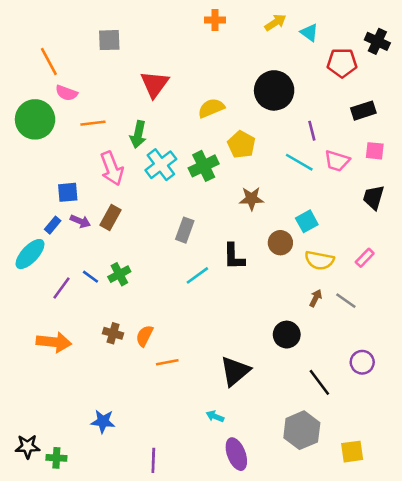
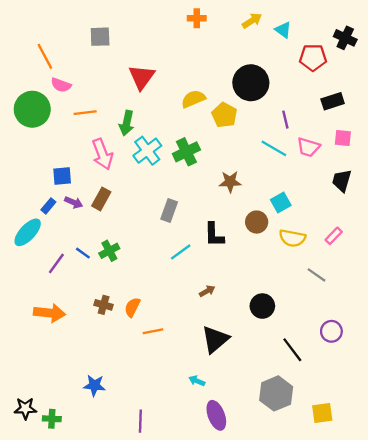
yellow pentagon: (241, 145) -> (224, 115), moved
brown arrow: (316, 298) -> (207, 291), moved, turned 35

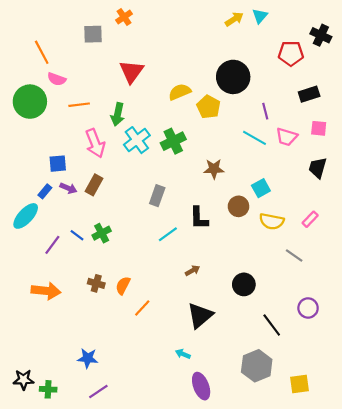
orange cross: (197, 18) -> (124, 17), moved, turned -35
cyan triangle: (283, 30) -> (260, 16), moved, turned 35
orange line: (153, 331) -> (142, 308), turned -36
purple line: (140, 421) -> (98, 391), moved, turned 54

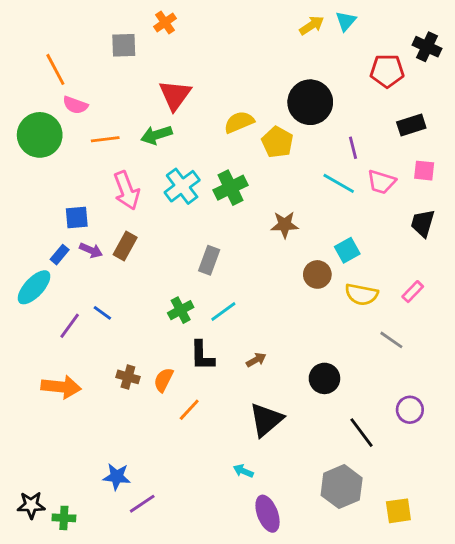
green arrow: (118, 114) -> (156, 135), moved, turned 60
black L-shape: (199, 218) -> (202, 356), moved
green cross: (102, 233) -> (181, 310), moved
purple line: (98, 391) -> (142, 504), moved

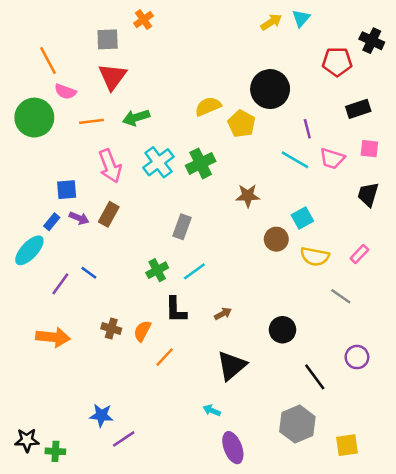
red triangle: (175, 95) -> (113, 77), moved

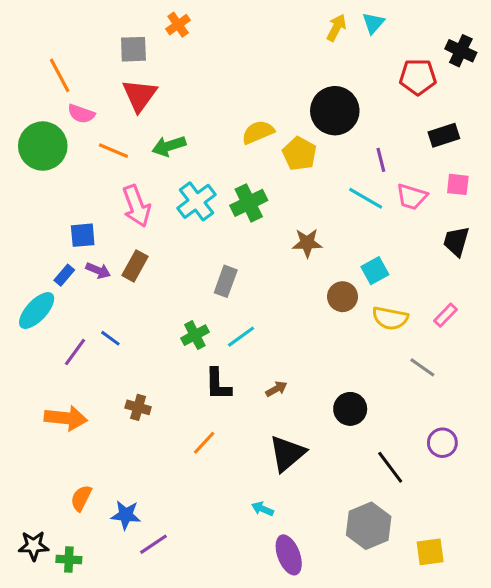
yellow arrow: (271, 22) -> (336, 28), turned -30
orange line: (91, 121) -> (113, 151), turned 30
orange semicircle: (142, 331) -> (81, 498), moved

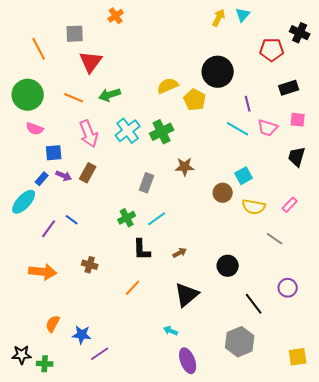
gray square: (133, 49) -> (75, 34), moved
pink semicircle: (81, 114) -> (35, 129), moved
brown star: (307, 243) -> (185, 167), moved
yellow square: (430, 552) -> (298, 357), moved

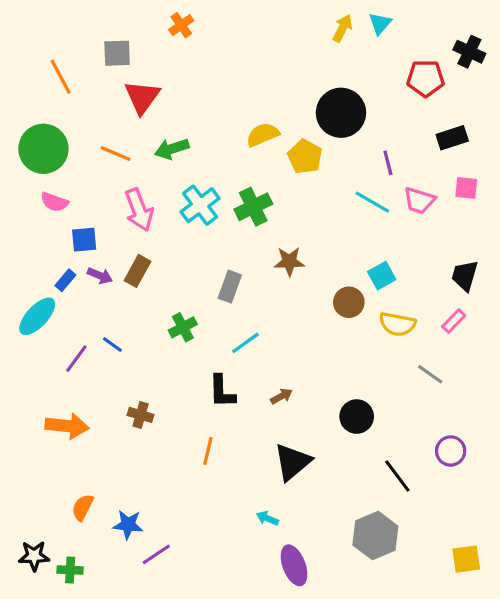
black trapezoid: (297, 157) -> (465, 276), moved
green cross: (127, 218) -> (183, 327), moved
orange line: (133, 288) -> (208, 451), turned -30

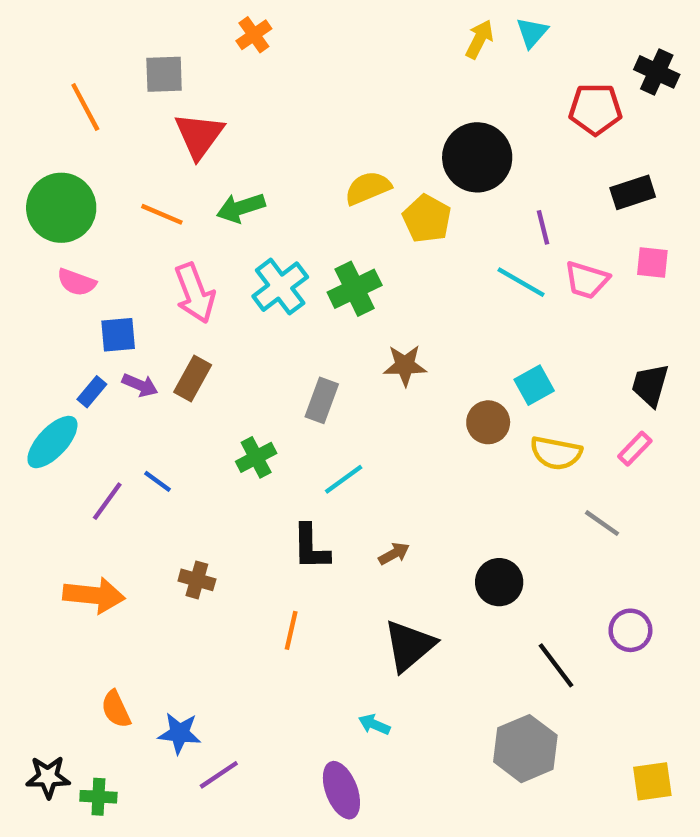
orange semicircle: (83, 507) -> (116, 709), turned -52
purple ellipse: (294, 565) -> (341, 790), moved

